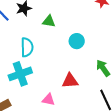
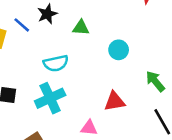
cyan semicircle: (27, 47) -> (56, 63), turned 84

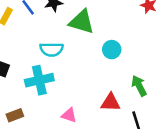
green triangle: (81, 28) -> (82, 22), size x1.6
red triangle: (114, 101) -> (111, 103), moved

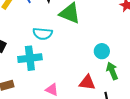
cyan circle: (112, 50) -> (102, 51), moved

